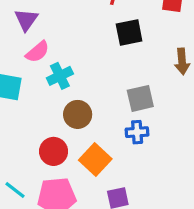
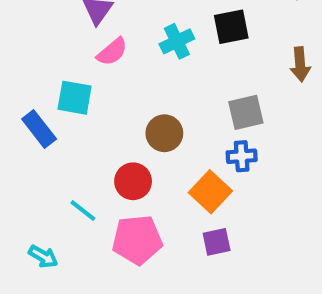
cyan cross: (60, 76) -> (177, 41), moved
orange square: (95, 159) -> (210, 192), moved
cyan line: (15, 190) -> (83, 211), moved

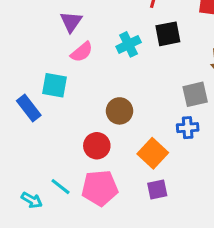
gray square: (246, 112) -> (195, 94), moved
blue cross: (242, 156) -> (188, 128), moved
cyan line: (83, 211) -> (61, 187), moved

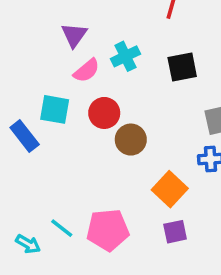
black square: (168, 34) -> (182, 67), moved
cyan cross: (129, 44) -> (125, 56), moved
red circle: (97, 146) -> (104, 113), moved

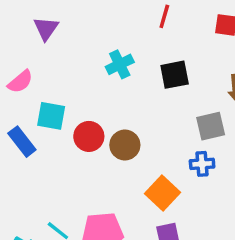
purple triangle: (74, 35) -> (46, 28), moved
pink semicircle: (87, 70) -> (20, 82), moved
red circle: (104, 113) -> (89, 136), moved

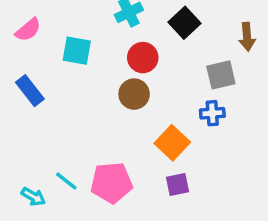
black square: (175, 75) -> (184, 23), turned -32
cyan square: (51, 116) -> (77, 51), moved
red circle: (89, 136) -> (143, 58), moved

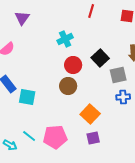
black square: (184, 23) -> (100, 58), moved
cyan square: (77, 51) -> (27, 97), moved
blue cross: (212, 113) -> (123, 97), moved

